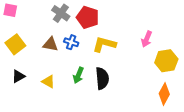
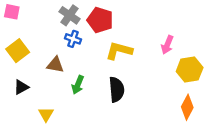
blue cross: (71, 42) -> (73, 39), moved
brown triangle: (50, 44) -> (55, 65), moved
green arrow: (78, 75) -> (78, 85), moved
yellow triangle: (48, 81) -> (46, 114), moved, turned 32

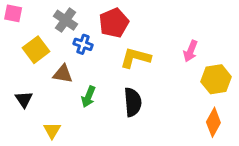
gray cross: (69, 15) -> (66, 20), moved
red pentagon: (100, 20) -> (114, 23), turned 30
yellow square: (18, 51) -> (36, 50), moved
black triangle: (21, 87) -> (24, 99), turned -35

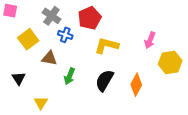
black semicircle: (133, 102) -> (104, 80), turned -145
orange diamond: (213, 122) -> (136, 85), moved

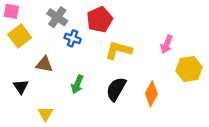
yellow square: (28, 39) -> (20, 36), moved
brown triangle: (49, 58) -> (44, 64), moved

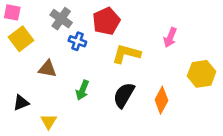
pink arrow: (167, 44) -> (170, 37), moved
black triangle: (21, 87) -> (21, 103), moved, turned 42

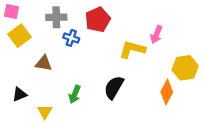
gray cross: (61, 19) -> (56, 17), turned -36
yellow L-shape: (126, 54) -> (132, 49), moved
green arrow: (82, 90) -> (75, 94), moved
orange diamond: (161, 100) -> (167, 92), moved

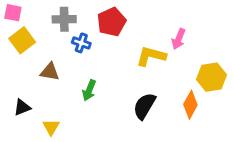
black semicircle: (114, 87) -> (144, 106), moved
green arrow: (75, 94) -> (89, 90), moved

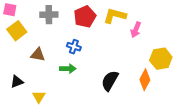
blue cross: (81, 43) -> (74, 47), moved
yellow L-shape: (151, 56) -> (115, 16), moved
green arrow: (89, 90) -> (68, 69), turned -112

